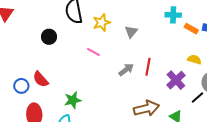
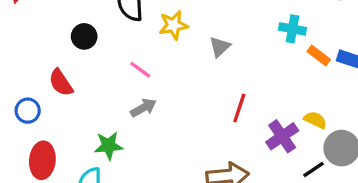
pink line: (93, 52) -> (140, 70), moved
yellow semicircle: (194, 59) -> (315, 120), moved
gray arrow: (126, 70) -> (143, 108), moved
red semicircle: (41, 79) -> (61, 83), moved

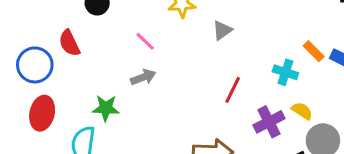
cyan cross: (292, 29) -> (285, 72), moved
blue circle: (28, 111) -> (35, 65), size x1.5

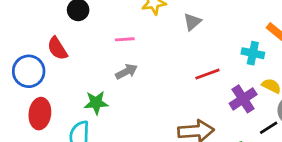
pink line: (145, 41) -> (125, 39), turned -42
red line: (233, 90) -> (207, 74), turned 50

